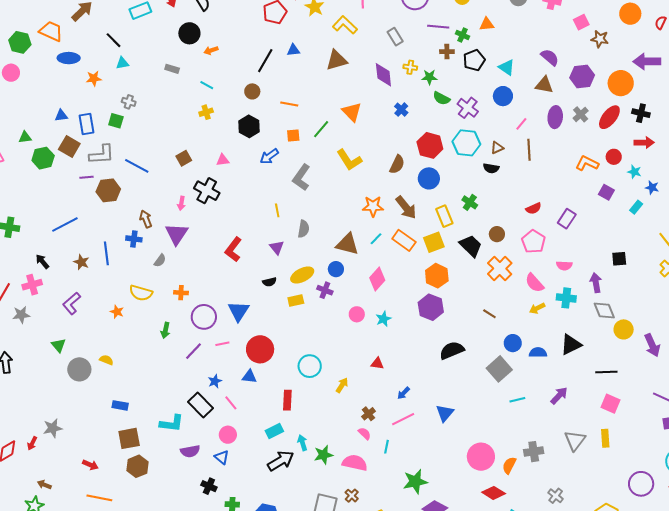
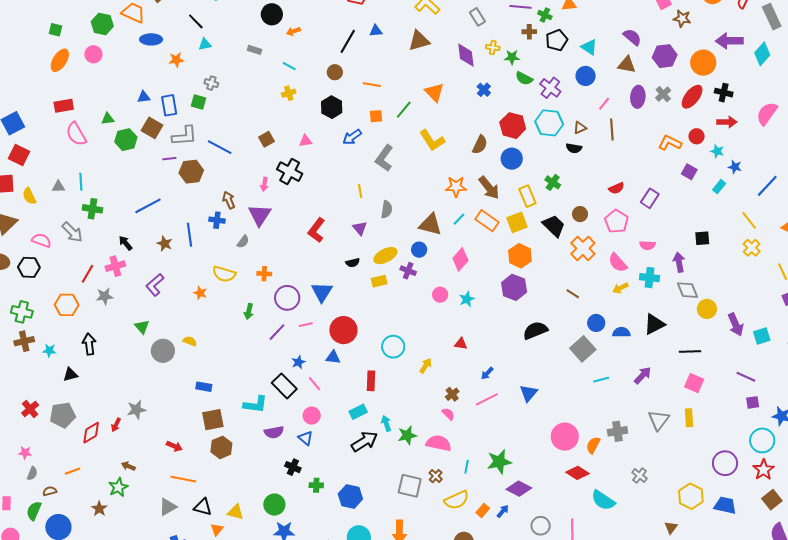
cyan line: (386, 447) -> (467, 467), moved

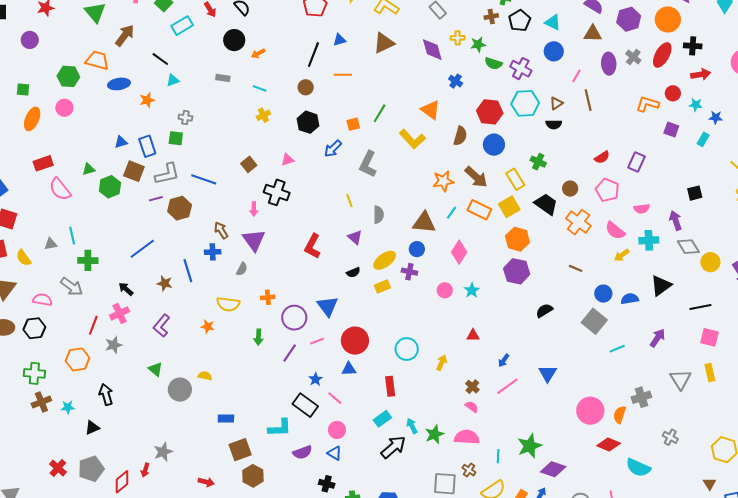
orange line: (372, 85) -> (343, 75), moved
orange triangle: (434, 92) -> (430, 110), moved
black semicircle: (535, 330) -> (544, 311), size x0.7

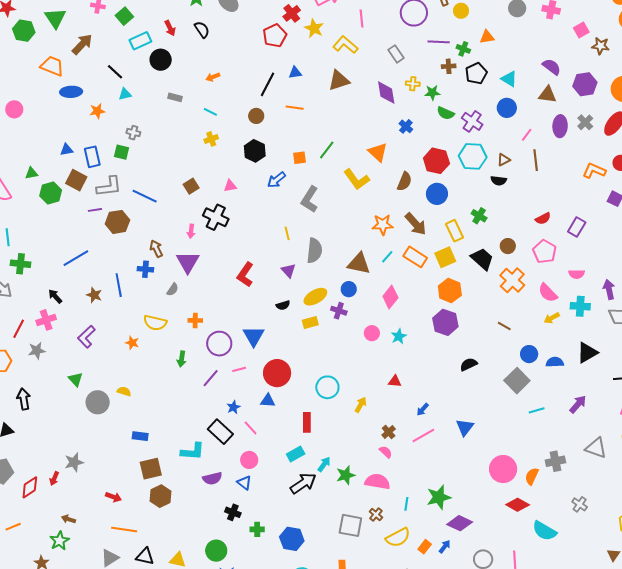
black circle: (234, 40) -> (161, 60), moved
green hexagon: (68, 76) -> (24, 31), moved
gray semicircle: (378, 215) -> (314, 251), size x1.4
gray triangle: (680, 379) -> (596, 448), turned -45
cyan arrow: (412, 426) -> (324, 464), turned 56

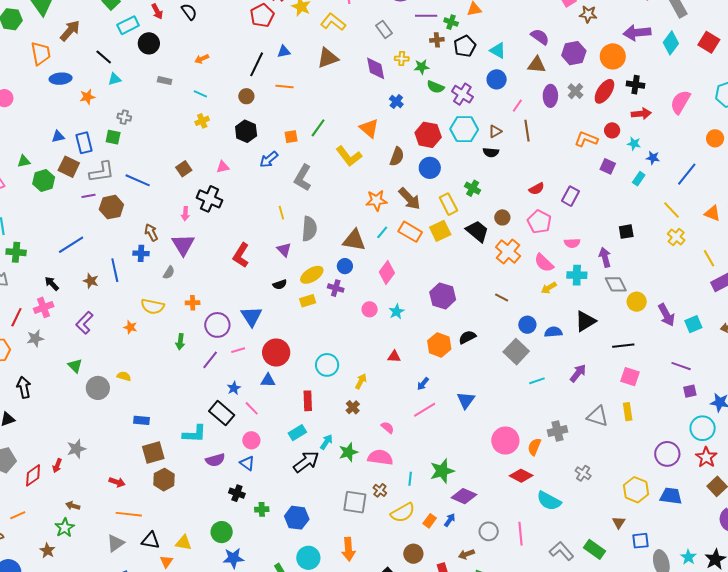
orange trapezoid: (52, 66) -> (41, 53), turned 60
orange hexagon: (450, 291) -> (439, 345), moved
brown cross: (389, 432) -> (353, 407), moved

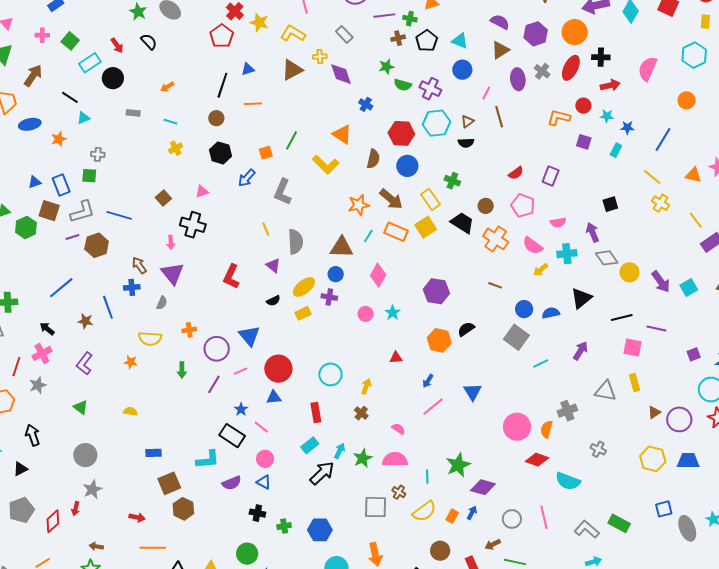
yellow cross: (402, 59) -> (320, 56), moved
brown triangle: (537, 65) -> (500, 50), turned -30
purple line: (681, 366) -> (656, 329), moved
gray circle: (98, 388) -> (85, 455), moved
brown triangle: (619, 523) -> (654, 412), moved, turned 32

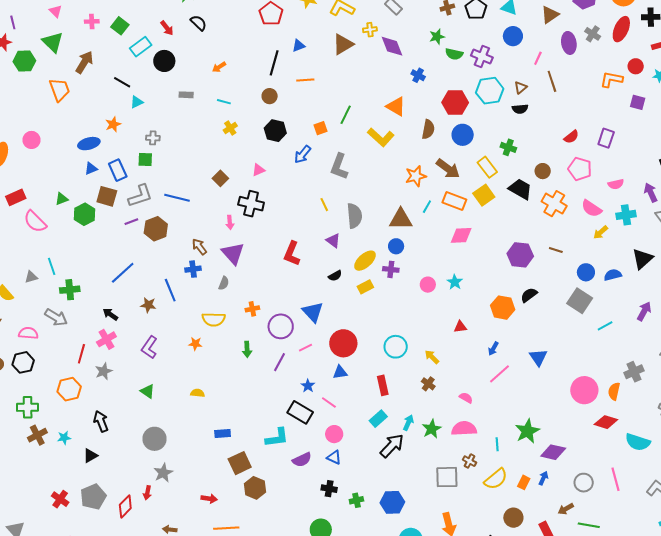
blue ellipse: (30, 124) -> (89, 144), moved
pink diamond: (378, 275) -> (461, 235), moved, turned 60
purple hexagon: (436, 291) -> (520, 255), moved
yellow arrow: (366, 386) -> (432, 357), turned -63

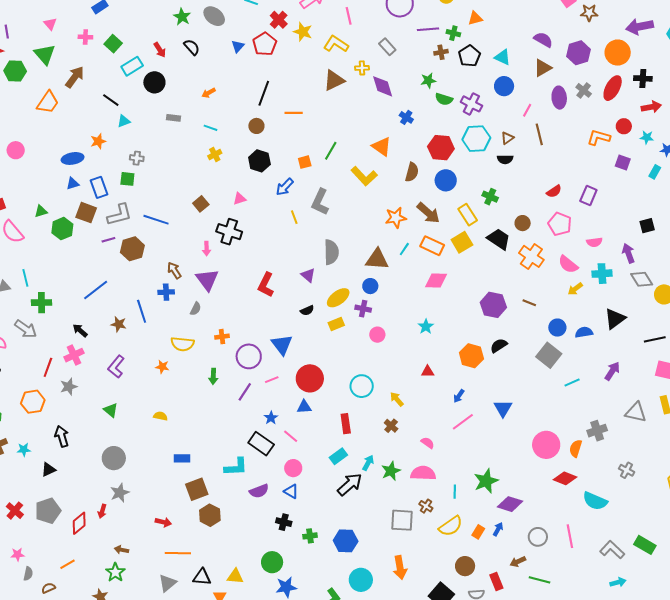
blue triangle: (299, 46) -> (238, 46), moved, turned -32
orange trapezoid: (60, 90) -> (48, 102), turned 50
yellow line: (324, 205) -> (294, 217), moved
pink circle: (428, 285) -> (377, 335), moved

